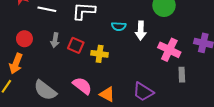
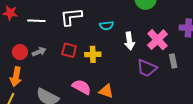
white arrow: (141, 31) -> (129, 41), moved
gray arrow: (55, 40) -> (39, 52), moved, turned -112
pink cross: (169, 50) -> (157, 40), turned 30
purple trapezoid: (143, 92) -> (147, 68), moved

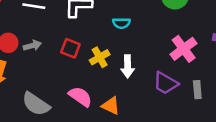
white arrow: (129, 41) -> (128, 66), moved
yellow cross: (93, 54) -> (100, 57), turned -35
gray rectangle: (173, 61) -> (197, 90), moved

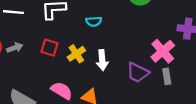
pink cross: (184, 49) -> (163, 51), moved

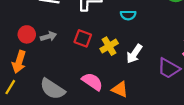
white arrow: (102, 60) -> (134, 54), turned 36

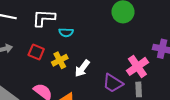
cyan semicircle: (128, 15) -> (66, 32), moved

